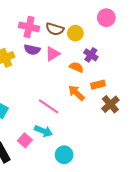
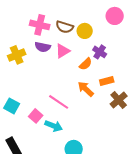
orange semicircle: (76, 67) -> (86, 64), turned 112
pink square: (25, 140) -> (36, 116), moved

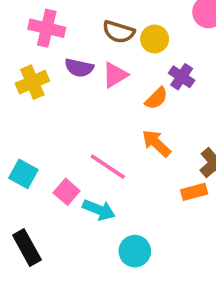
pink cross: (40, 25) -> (47, 28), moved
orange rectangle: (107, 81) -> (194, 192), moved

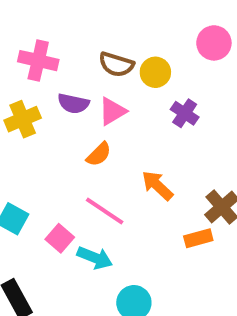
orange semicircle: (156, 98) -> (99, 154), moved

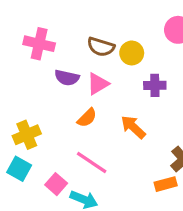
purple cross: (185, 113) -> (155, 85), turned -35
yellow cross: (23, 119) -> (27, 135), moved
orange arrow: (157, 186) -> (133, 127), moved

